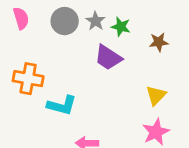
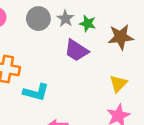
brown star: (159, 42) -> (121, 37), size x1.5

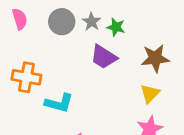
brown star: (121, 37) -> (155, 58), moved

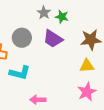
gray circle: (62, 22) -> (22, 38), moved
yellow triangle: (150, 94) -> (87, 66), turned 42

